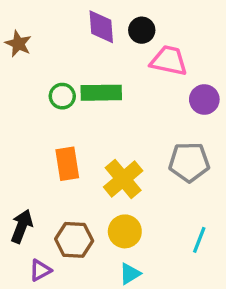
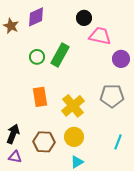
purple diamond: (101, 27) -> (36, 17), moved, turned 70
green rectangle: (101, 93) -> (60, 55), turned -60
purple triangle: (40, 270) -> (15, 157), moved, turned 40

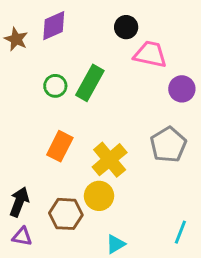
gray pentagon: (112, 96) -> (168, 145), turned -30
orange rectangle: (40, 97) -> (60, 146), turned 36
yellow circle: (74, 137) -> (99, 196), moved
cyan line: (118, 142) -> (180, 232), moved

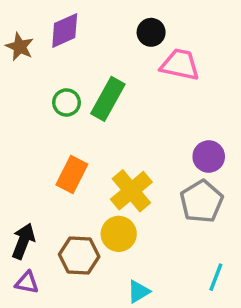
purple circle: (182, 89) -> (209, 157), moved
gray pentagon: (168, 145) -> (202, 202), moved

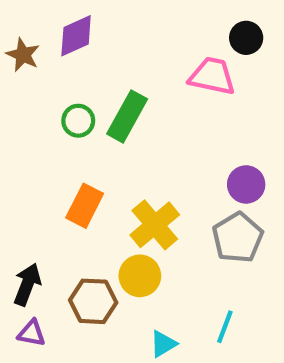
black circle: (151, 32) -> (246, 38), moved
cyan line: (216, 277) -> (225, 327), moved

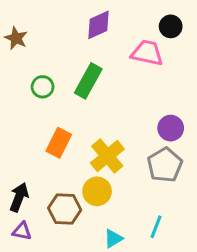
purple diamond: (76, 36) -> (98, 25), moved
green circle: (78, 121) -> (43, 87), moved

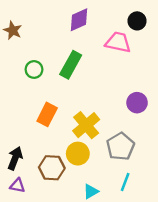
gray pentagon: (165, 165) -> (120, 146), moved

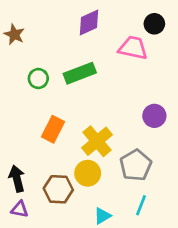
green rectangle: (71, 65) -> (80, 73), turned 40
black arrow: (15, 158) -> (17, 179), turned -35

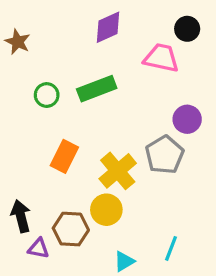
purple circle: (154, 116) -> (187, 119), moved
gray pentagon: (136, 165) -> (165, 155), moved
purple triangle: (20, 209) -> (39, 248), moved

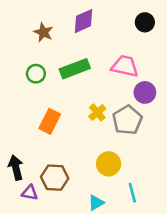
brown star: (18, 42) -> (43, 32), moved
pink trapezoid: (161, 58) -> (125, 66), moved
yellow cross: (118, 171) -> (97, 112), moved, size x0.6
yellow circle: (106, 210) -> (109, 164), moved
cyan line: (171, 248) -> (132, 193), turned -36

